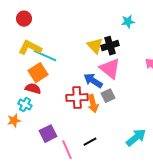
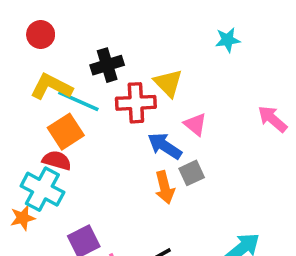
black cross: (110, 46) -> (107, 65), moved
pink triangle: (110, 69) -> (195, 124), size x0.6
red cross: (77, 98) -> (136, 103), moved
cyan cross: (25, 105) -> (42, 189), size x1.6

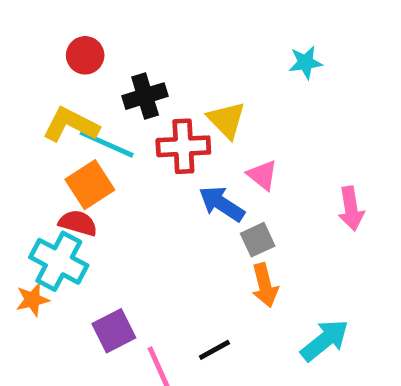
red circle: (41, 35) -> (85, 55), moved
pink arrow: (273, 119) -> (351, 209), moved, turned -140
orange arrow: (165, 187) -> (265, 285), moved

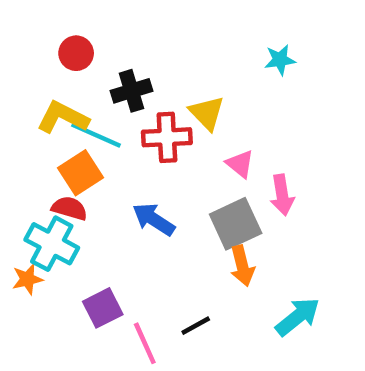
blue arrow: (222, 204) -> (154, 219), moved
pink arrow: (351, 209) -> (282, 195), moved
gray square: (258, 240) -> (236, 224), size x1.6

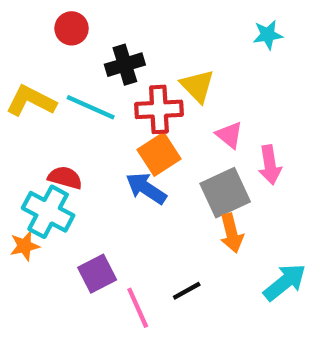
yellow L-shape: (63, 117) -> (31, 101), moved
orange square: (81, 173) -> (159, 154), moved

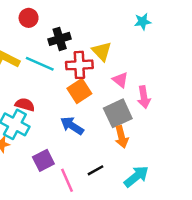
blue arrow: (146, 188) -> (72, 126), moved
cyan arrow: (285, 282) -> (136, 176), moved

